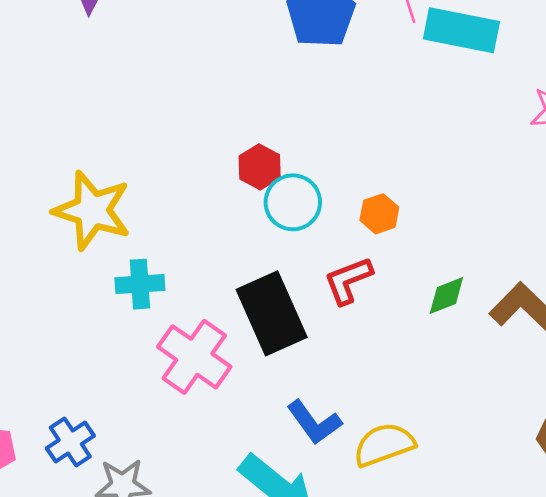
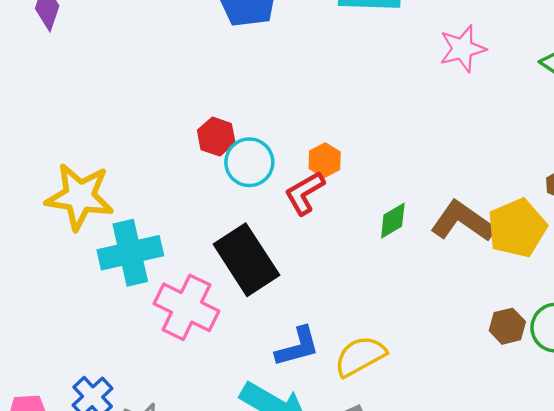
red L-shape: (348, 280) -> (305, 193), moved
cyan cross: (140, 284) -> (130, 253), size x1.5
blue L-shape: (314, 422) -> (298, 347), turned -60

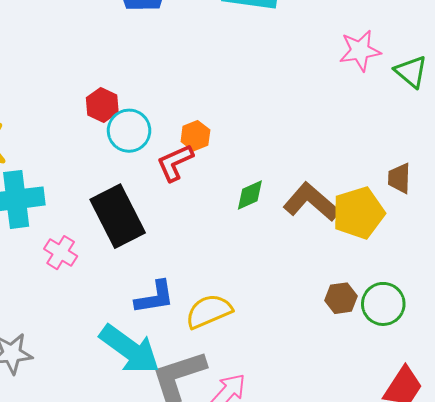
pink star: (462, 49) -> (360, 51), moved
pink cross: (187, 307) -> (61, 253), size x0.6

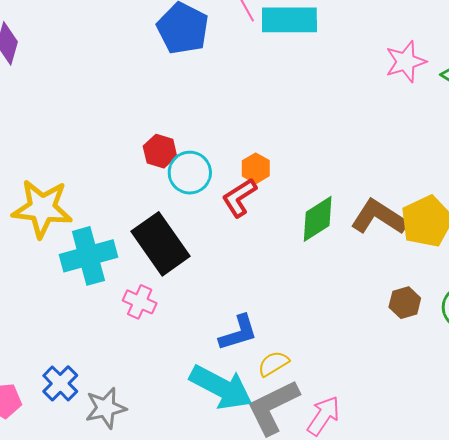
green diamond: (250, 195) -> (318, 219), size x1.4
black rectangle: (118, 216) -> (161, 244), moved
brown hexagon: (341, 298) -> (405, 303), moved
yellow semicircle: (209, 311) -> (273, 364), moved, size x0.7

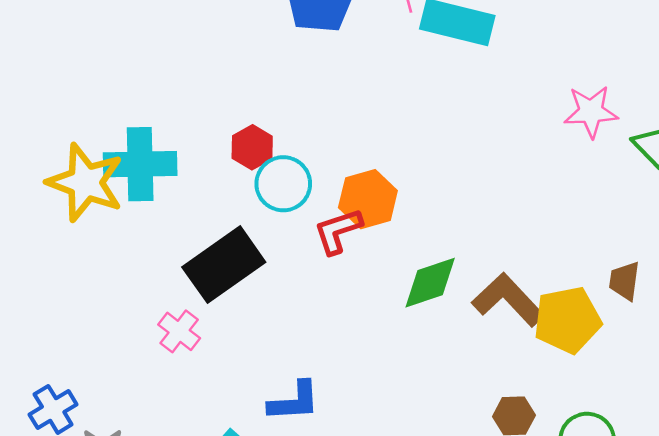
orange hexagon: (256, 168) -> (368, 199), size x1.5
black rectangle: (161, 244) -> (224, 265), turned 76
cyan cross: (88, 256) -> (140, 164), moved

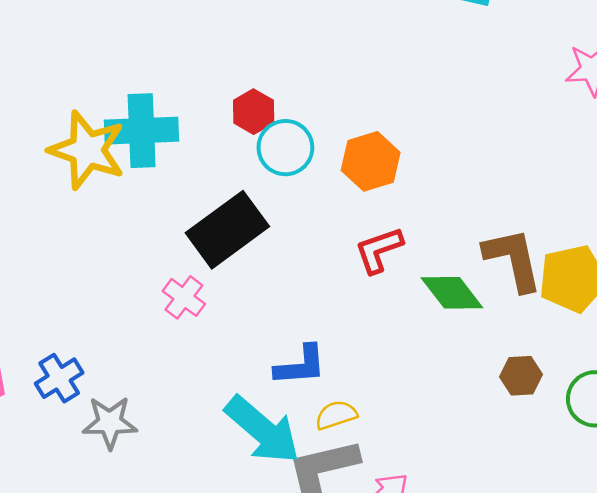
red L-shape: (338, 231) -> (379, 250), moved
green diamond: (430, 283) -> (452, 293), moved, turned 72
brown L-shape: (508, 300) -> (513, 259), turned 32

